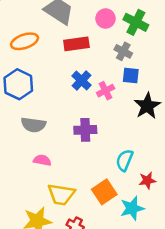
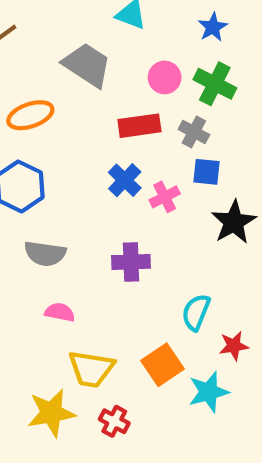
red rectangle: (76, 44) -> (139, 126), moved

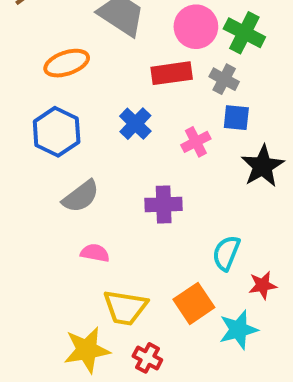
pink circle: (165, 77) -> (196, 27), size x1.4
blue cross: (125, 180) -> (135, 124), moved
gray semicircle: (45, 254) -> (81, 196), turned -45

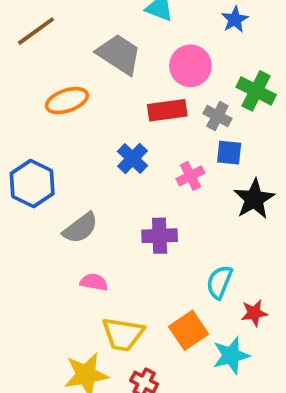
green cross: (244, 33) -> (256, 91), moved
blue hexagon: (57, 132) -> (32, 184), moved

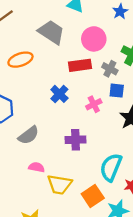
cyan semicircle: (219, 282) -> (111, 167), size x1.4
yellow trapezoid: (123, 334) -> (59, 184), moved

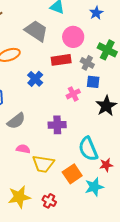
blue cross: (59, 94) -> (35, 79), moved
cyan semicircle: (111, 167) -> (88, 149), turned -45

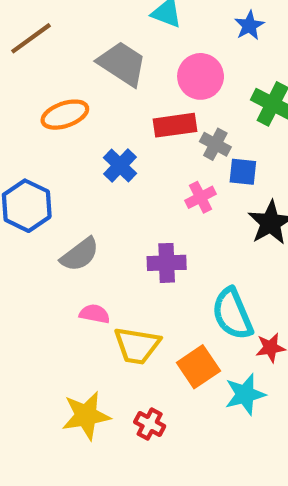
gray cross: (87, 63) -> (215, 144), moved

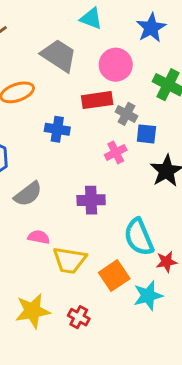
blue star: (249, 26) -> (151, 28), size x1.4
blue cross: (120, 165) -> (57, 129), turned -35

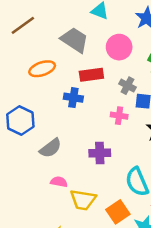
red rectangle: (97, 100) -> (91, 75), moved
pink cross: (116, 152) -> (119, 116), turned 35

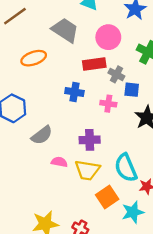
red rectangle: (91, 75) -> (94, 64), moved
blue cross: (73, 98) -> (74, 92), moved
pink semicircle: (59, 182) -> (59, 162), moved
yellow trapezoid: (83, 200) -> (87, 170), moved

